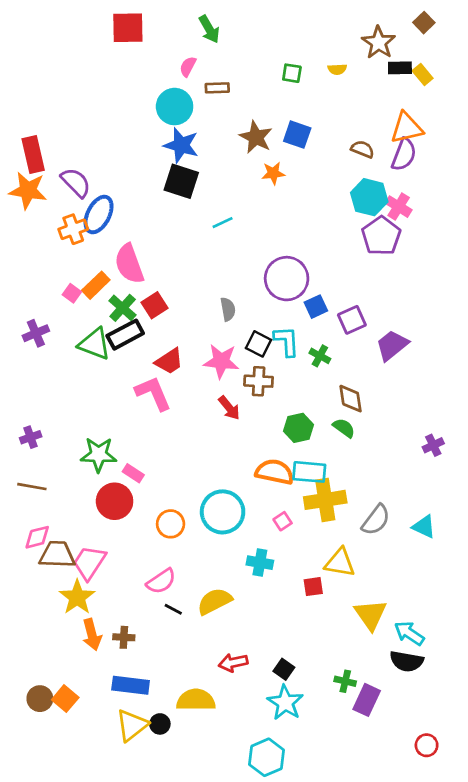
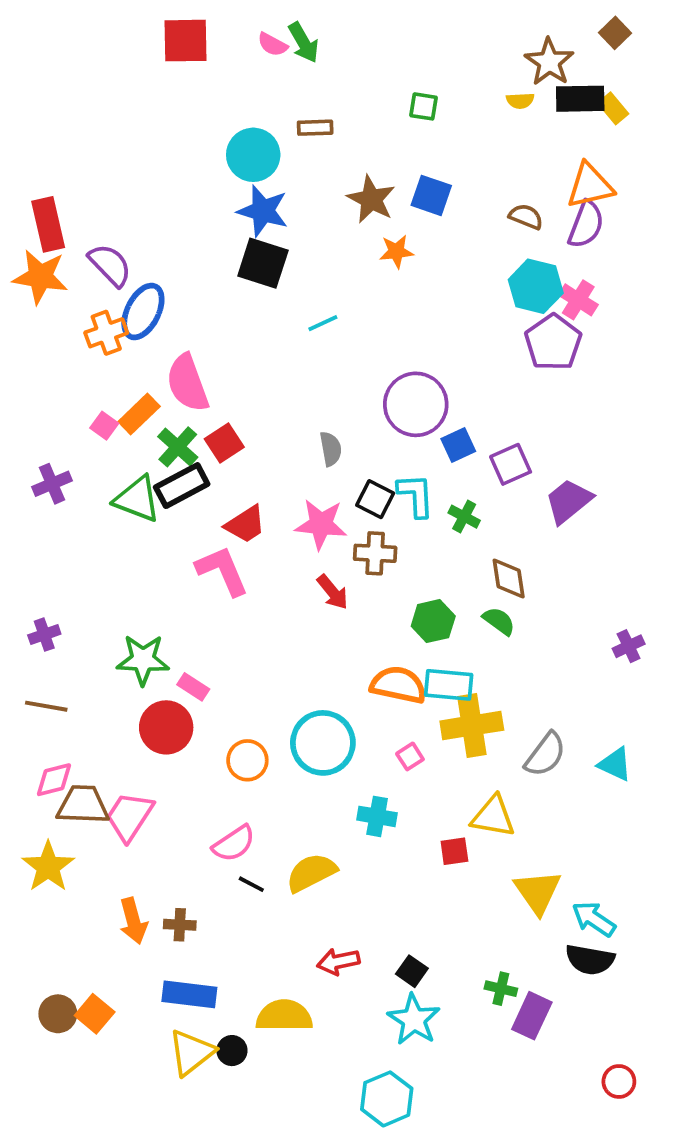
pink semicircle: (188, 67) -> (273, 44), moved, turned -90
black rectangle: (400, 68) -> (580, 99), size x1.4
yellow semicircle: (337, 69) -> (520, 101), moved
yellow star: (77, 597) -> (48, 867), moved

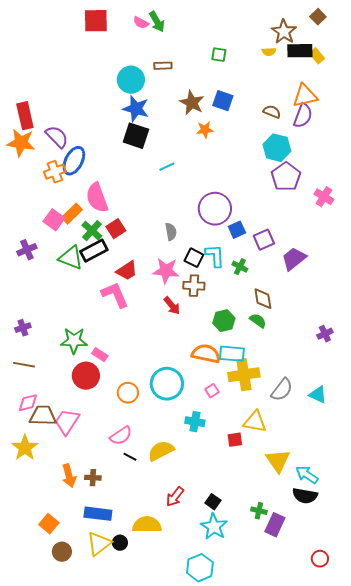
pink cross: (578, 300) -> (324, 197), moved
pink square: (104, 426) -> (54, 220), size x1.5
red arrow: (338, 962) -> (175, 497), turned -40
brown circle: (58, 1014) -> (62, 552), moved

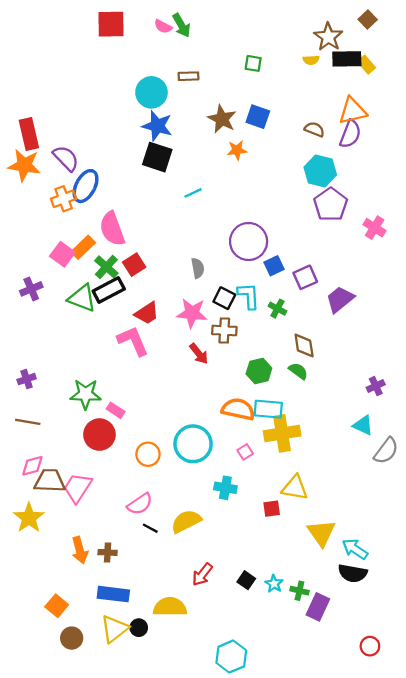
gray semicircle: (282, 390) -> (386, 451), moved
cyan triangle: (318, 395) -> (363, 425), moved
cyan star: (214, 527) -> (274, 584), moved, size x0.6

